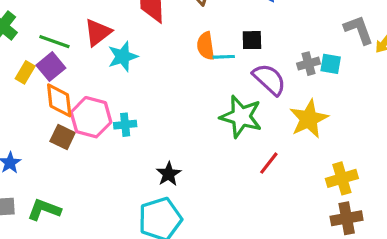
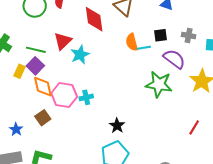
gray cross: (308, 64) -> (189, 36), moved, turned 32
brown square: (63, 137) -> (43, 118), moved, turned 35
red line: (269, 163) -> (194, 127), moved

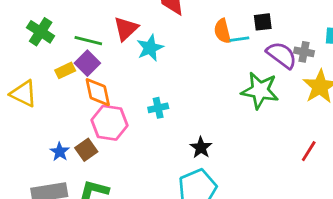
gray cross: (189, 36) -> (304, 52), moved
yellow rectangle: (19, 71) -> (65, 70), turned 40
pink hexagon: (64, 95) -> (109, 123), moved
brown square: (43, 118) -> (86, 150), moved

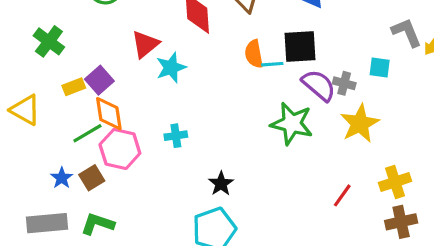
black square: (263, 22) -> (300, 46), size x1.6
green line: (88, 41) -> (87, 133), moved, turned -48

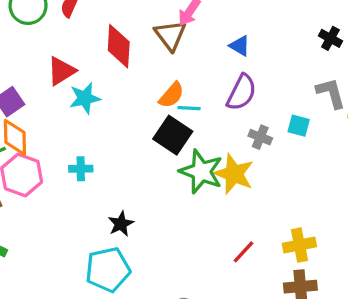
black square: (300, 46) -> (173, 135), moved, turned 30
orange semicircle: (254, 54) -> (171, 95), turned -136
purple semicircle: (319, 85) -> (242, 92), moved, turned 69
yellow star: (360, 123) -> (234, 174), moved, turned -30

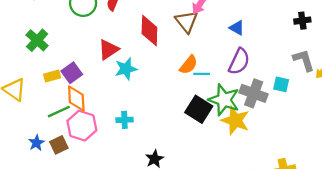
black cross: (330, 38) -> (302, 21), turned -35
black square: (173, 135) -> (199, 109), moved
gray cross: (260, 137) -> (254, 93), size x1.6
green star: (201, 172) -> (224, 100), moved

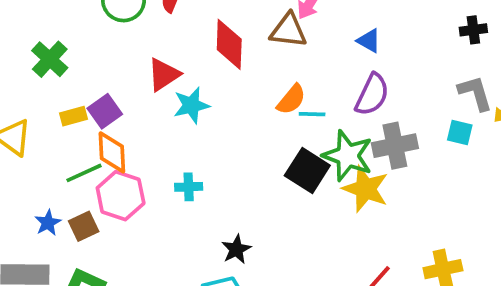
brown triangle: (187, 22) -> (288, 30), turned -45
cyan square: (281, 84) -> (460, 133), moved
gray cross: (254, 93) -> (395, 146), turned -32

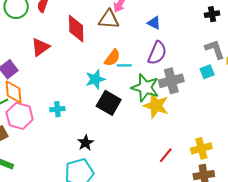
cyan star: (191, 105) -> (95, 79), moved
cyan square: (460, 133) -> (207, 72), turned -32
black square: (307, 171) -> (109, 103), moved

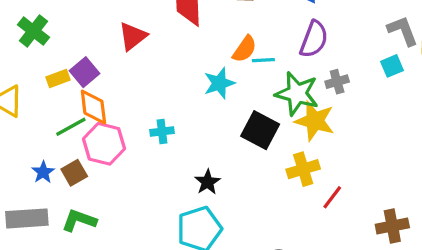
gray cross: (171, 81) -> (337, 82), size x0.6
black square: (109, 103) -> (260, 130), moved
yellow cross: (201, 148) -> (303, 169), moved

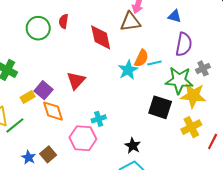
red triangle: (133, 36) -> (76, 81), moved
cyan star: (219, 83) -> (128, 70), moved
green line: (71, 127) -> (15, 125), moved
pink hexagon: (104, 144) -> (83, 138), moved

